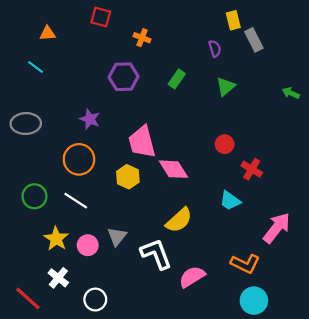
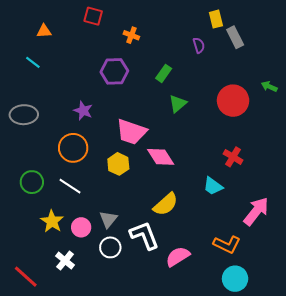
green triangle: (226, 87) -> (178, 104), moved
pink trapezoid: (142, 142) -> (131, 132), turned -56
red circle: (225, 144) -> (233, 101), moved, size x1.8
white cross: (58, 278) -> (65, 261), moved
white circle: (95, 300) -> (110, 247), moved

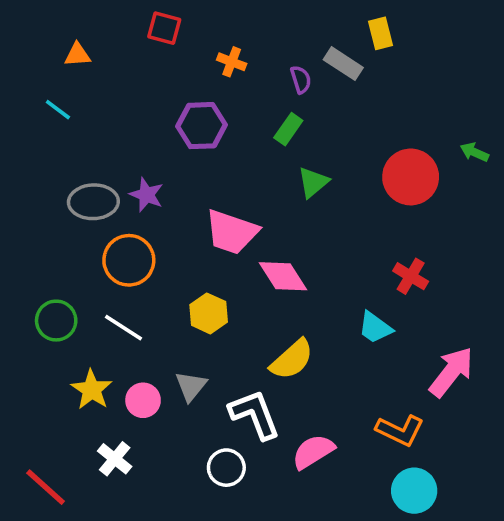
gray rectangle: (235, 37) -> (343, 64), moved, turned -30
purple semicircle: (199, 45) -> (301, 80), moved
gray ellipse: (24, 115) -> (93, 202), moved
yellow hexagon: (118, 164) -> (209, 313), moved
white circle: (110, 247) -> (226, 468), moved

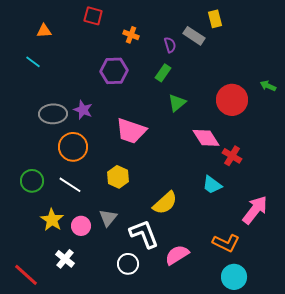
pink diamond: (283, 276) -> (206, 138), moved

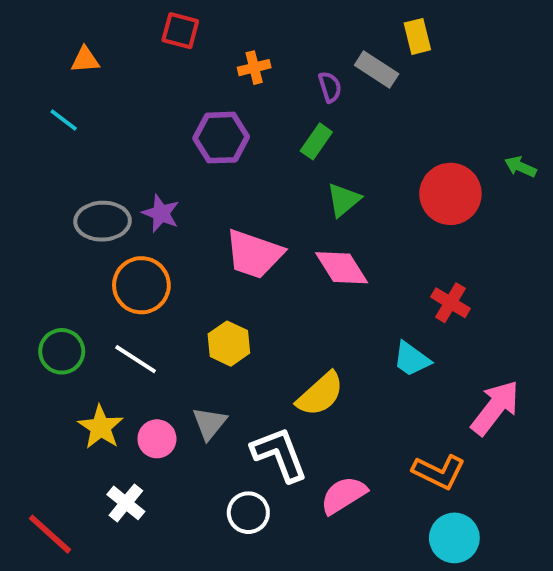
orange cross: (131, 35) -> (254, 68), turned -35
pink diamond: (206, 138) -> (342, 268), moved

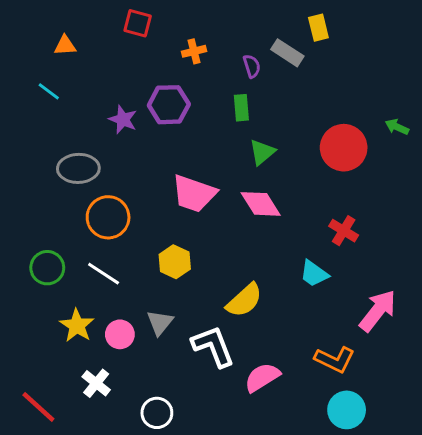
green rectangle: (316, 141) -> (241, 108), turned -40
purple star: (161, 213) -> (123, 120), moved
white circle: (248, 513) -> (157, 413), moved

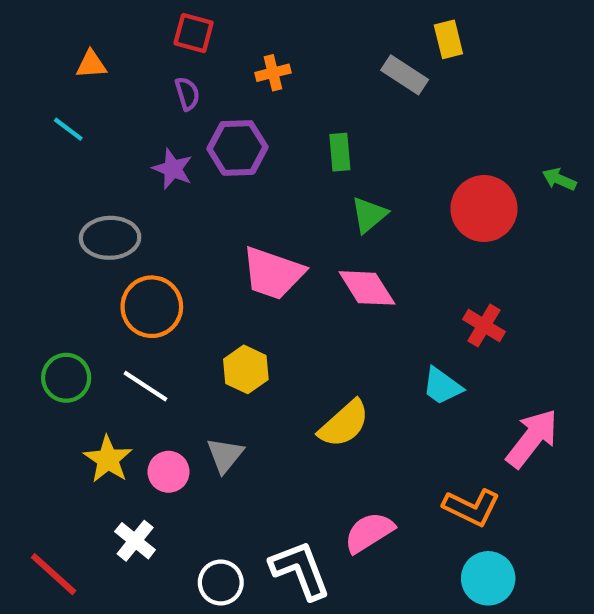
purple semicircle: (252, 66) -> (187, 94), moved
white L-shape: (213, 346) -> (300, 570), moved

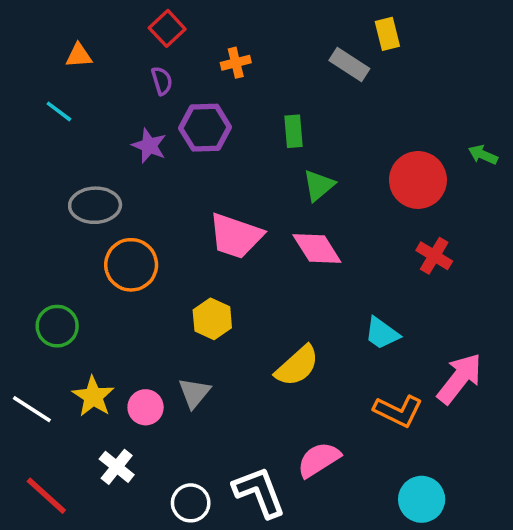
red square: (194, 33) -> (167, 28), turned 32
red cross: (484, 326) -> (434, 256), moved
white line: (146, 386) -> (32, 409), moved
orange L-shape: (471, 507) -> (398, 411), moved

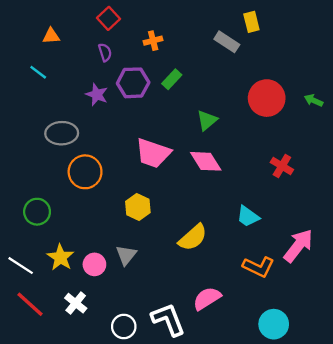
green rectangle: (293, 131) -> (172, 79), moved, turned 48
red circle: (418, 180) -> (267, 98), moved
red line: (46, 496) -> (30, 304), moved

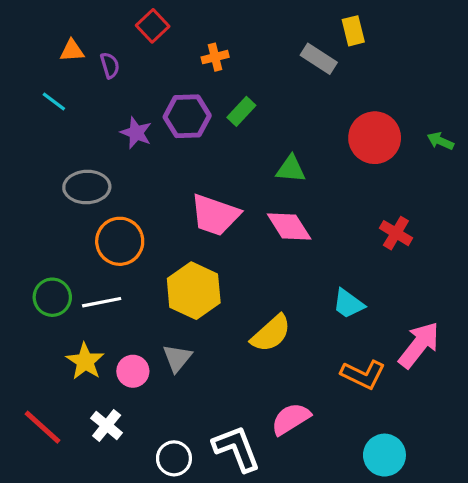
purple semicircle: (105, 52) -> (110, 65), moved
green triangle: (207, 120) -> (291, 169), turned 45
yellow hexagon: (138, 207) -> (194, 291), size x1.5
white line: (21, 266) -> (102, 302), moved, turned -44

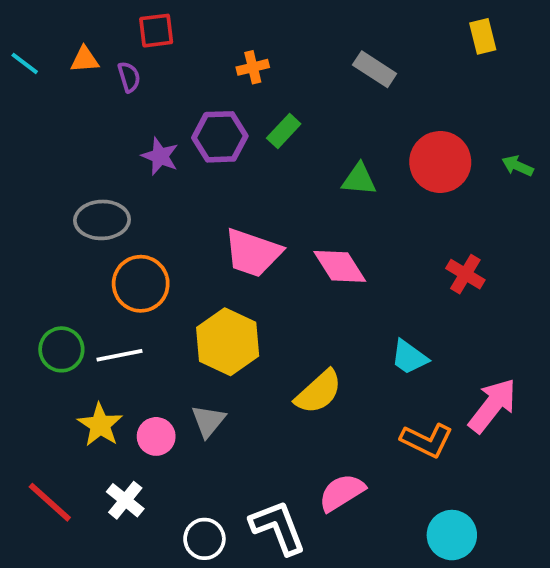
red square: (153, 26) -> (156, 31), moved, turned 36
yellow rectangle: (353, 31) -> (483, 36), moved
cyan line: (54, 102) -> (25, 63), moved
green triangle: (291, 169) -> (359, 179), moved

